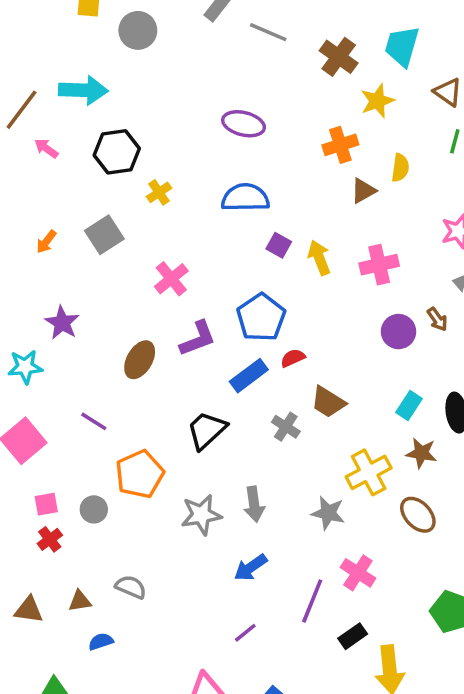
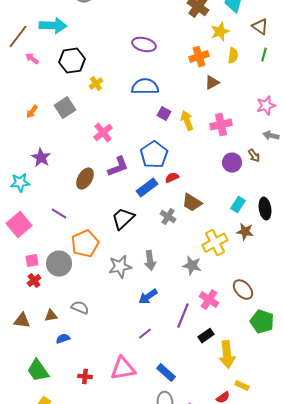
yellow semicircle: (400, 168) -> (233, 56), moved
gray circle: (94, 509) -> (59, 264), size x1.6
brown ellipse: (418, 515) -> (243, 290), moved

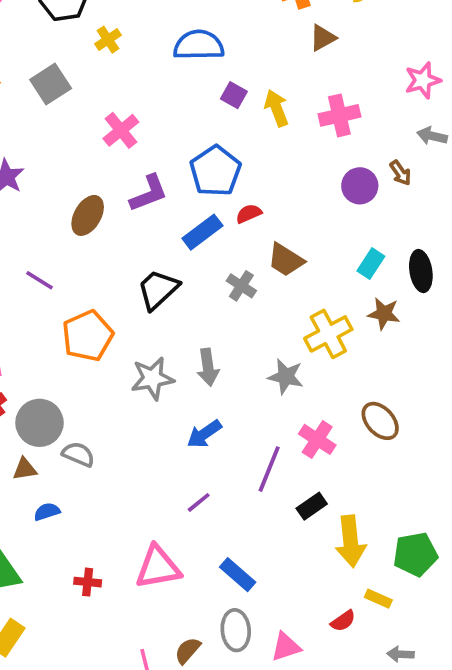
gray circle: (59, 264) -> (39, 423), moved
green pentagon: (262, 322) -> (415, 554), moved, turned -30

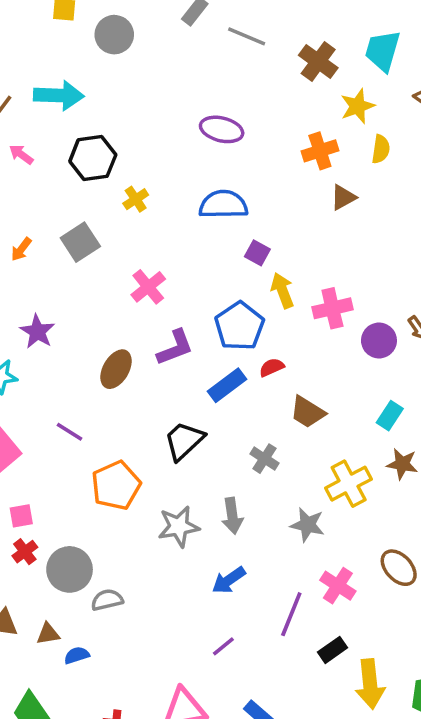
yellow arrow: (276, 108) -> (282, 290), moved
pink cross: (339, 115) -> (332, 308), moved
gray cross: (241, 286) -> (265, 459), moved
gray semicircle: (78, 454) -> (107, 600), turned -36
brown triangle: (25, 469) -> (48, 634), moved

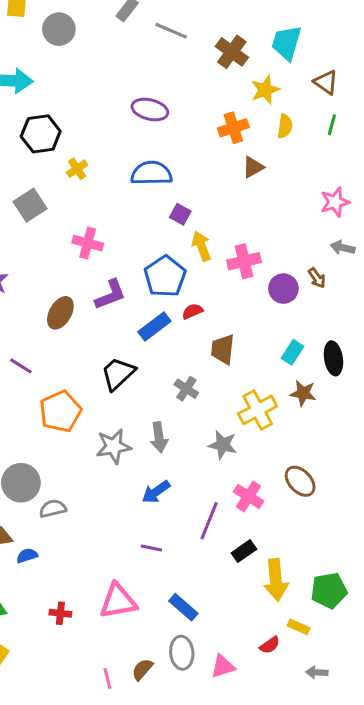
pink cross: (148, 287) -> (88, 243), turned -36
brown trapezoid: (307, 412) -> (223, 349), turned 64
purple line: (223, 646) -> (151, 548), turned 50

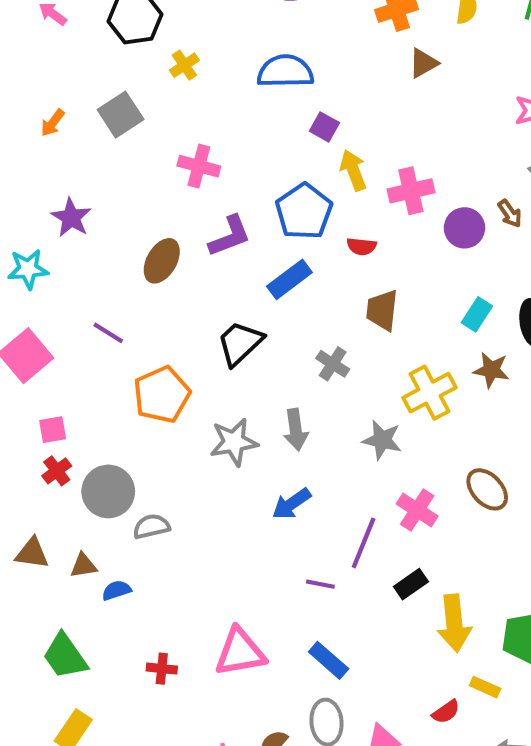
red semicircle: (192, 311) -> (362, 246), moved, turned -150
purple line: (151, 548) -> (320, 584), moved

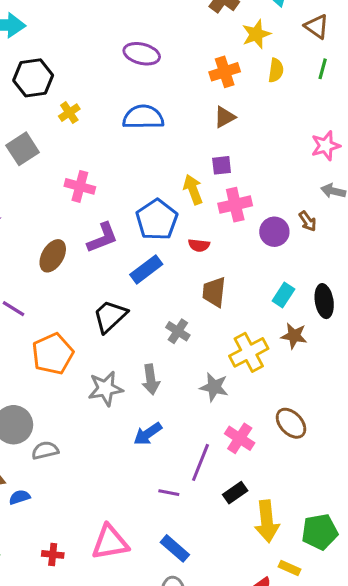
brown triangle: (423, 63) -> (225, 117), moved
purple square: (324, 127) -> (222, 165), moved, turned -35

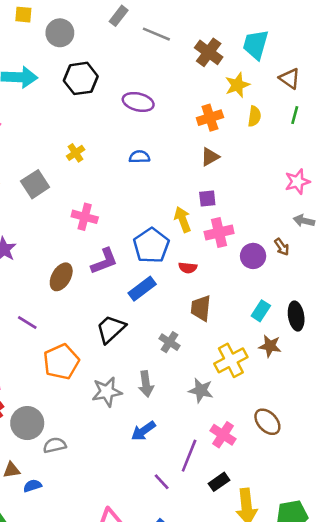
black hexagon: (33, 78) -> (81, 78), moved
blue semicircle: (143, 117) -> (139, 157), size x0.6
purple line: (169, 493) -> (162, 482), turned 36

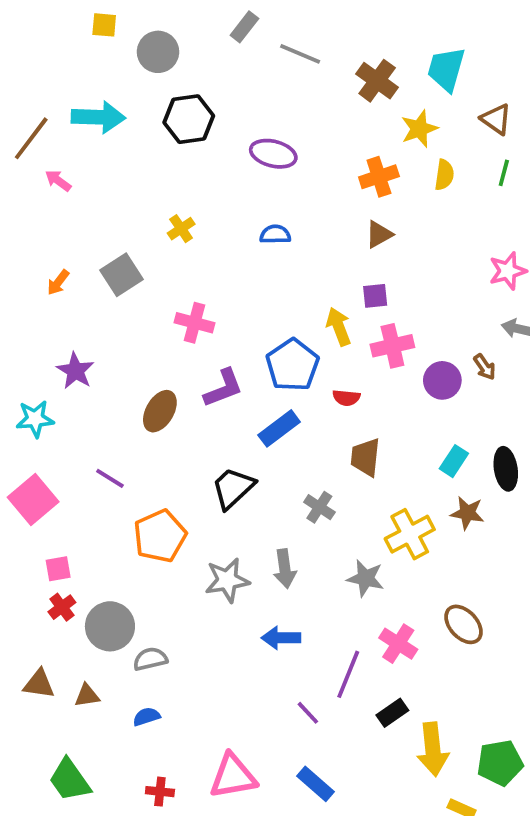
blue arrow: (143, 431) -> (281, 638), turned 35
blue semicircle: (32, 486) -> (146, 717), moved

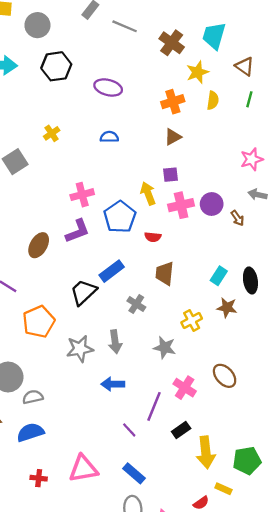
pink cross: (195, 323) -> (82, 195), moved, turned -30
purple circle: (442, 380) -> (212, 204), moved
blue rectangle: (279, 428) -> (112, 271), moved
yellow cross: (410, 534) -> (192, 321), size x0.7
blue semicircle: (146, 717) -> (30, 432), size x1.6

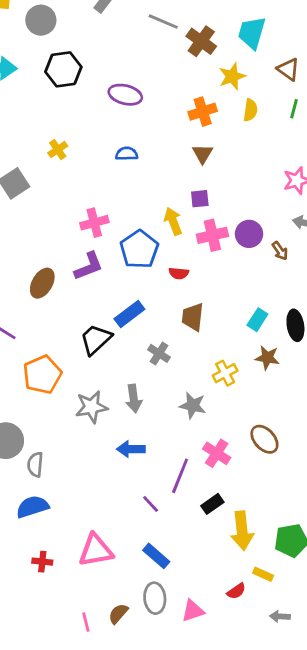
gray line: (125, 26) -> (163, 22), moved
brown triangle: (173, 137) -> (203, 154), turned -30
gray semicircle: (33, 397) -> (35, 465), turned -72

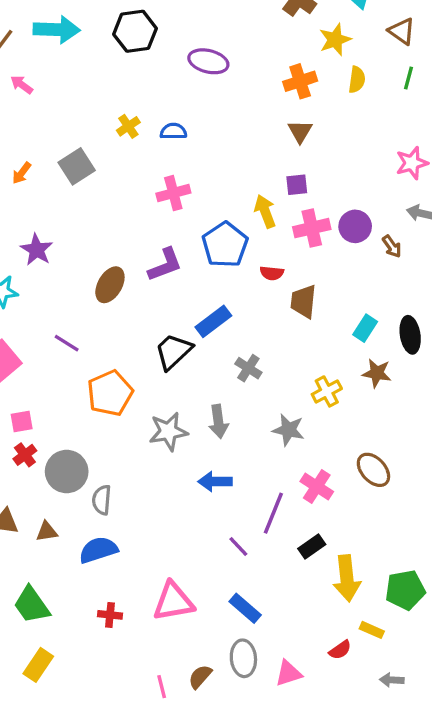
blue semicircle: (127, 154) -> (173, 131), moved
pink cross: (94, 223) -> (173, 193), moved
brown trapezoid: (193, 317) -> (303, 301), moved

